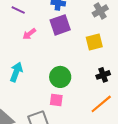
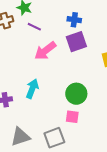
pink arrow: (29, 34) -> (45, 51), size x1.6

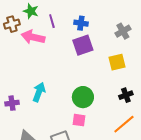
purple line: (34, 27) -> (52, 21), moved, turned 48
pink arrow: (45, 51) -> (33, 37), moved, turned 50

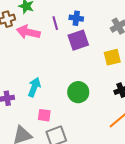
purple line: (52, 21) -> (55, 23), moved
pink square: (79, 120) -> (44, 115), moved

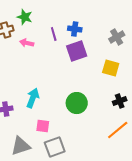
pink arrow: (28, 32) -> (27, 43), size x0.6
yellow square: (112, 57) -> (111, 68), turned 30

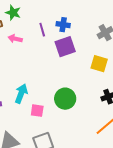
pink square: (43, 126) -> (37, 111), moved

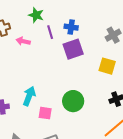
green star: (13, 13) -> (36, 15), moved

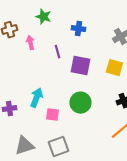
purple line: (50, 32) -> (57, 52), moved
pink arrow: (23, 41) -> (30, 43), turned 64
purple square: (73, 49) -> (80, 66), moved, turned 30

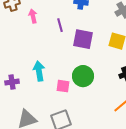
cyan arrow: (36, 98) -> (39, 71), turned -30
pink square: (52, 115) -> (63, 86), moved

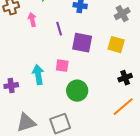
green circle: (83, 76) -> (77, 91), moved
pink square: (63, 86) -> (62, 66), moved

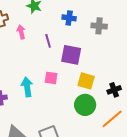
gray cross: (122, 14) -> (99, 26), moved, turned 35
yellow square: (116, 45) -> (86, 81), moved
green circle: (77, 91) -> (85, 105), moved

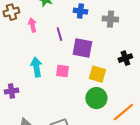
cyan arrow: (27, 87) -> (36, 67), moved
black cross: (114, 90) -> (125, 58), moved

